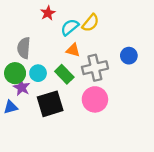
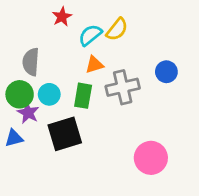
orange triangle: (73, 50) -> (94, 65), turned -32
green rectangle: (64, 74) -> (83, 96), turned 54
pink circle: (95, 99) -> (151, 158), moved

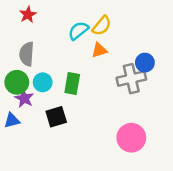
red star: (62, 17) -> (28, 15), moved
orange triangle: (94, 65) -> (99, 50), moved
gray cross: (123, 87) -> (131, 79), moved
black square: (65, 134) -> (56, 117), size x0.7

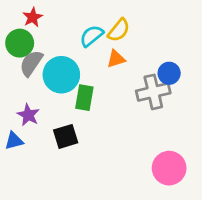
gray semicircle: (27, 54) -> (31, 63), turned 30
green circle: (17, 82) -> (20, 43), moved
cyan circle: (43, 82) -> (61, 75), moved, size x1.6
pink circle: (131, 138) -> (169, 168), moved

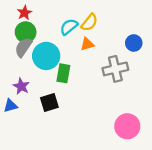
green circle: (20, 43) -> (26, 32), moved
blue circle: (169, 73) -> (134, 43), moved

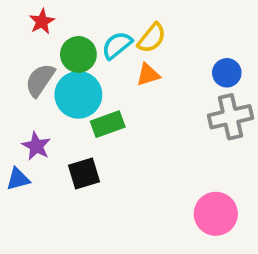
green circle: (26, 32) -> (78, 54), moved
gray cross: (115, 69) -> (230, 117), moved
green rectangle: (63, 73) -> (108, 124), turned 60

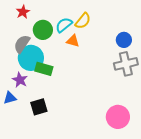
orange triangle: (148, 75) -> (73, 41), moved, turned 32
cyan circle: (78, 95) -> (31, 58), moved
green rectangle: (108, 124) -> (44, 69), moved, turned 36
black square: (84, 174) -> (39, 107), moved

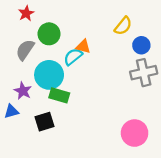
yellow semicircle: (83, 21) -> (123, 26), moved
cyan semicircle: (64, 25) -> (73, 57), moved
cyan circle: (31, 58) -> (49, 75), moved
green rectangle: (44, 69) -> (59, 95), moved

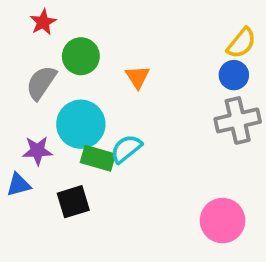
yellow semicircle: (123, 26) -> (241, 43), moved
orange triangle: (83, 46) -> (138, 77), turned 42
cyan semicircle: (73, 57) -> (126, 149), moved
purple star: (23, 91) -> (37, 151), turned -30

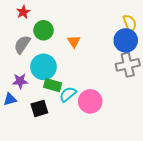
yellow semicircle: (241, 43) -> (130, 23), turned -60
blue circle: (234, 75) -> (126, 40), size x1.5
cyan semicircle: (126, 149) -> (68, 94), moved
pink circle: (223, 221) -> (90, 101), moved

